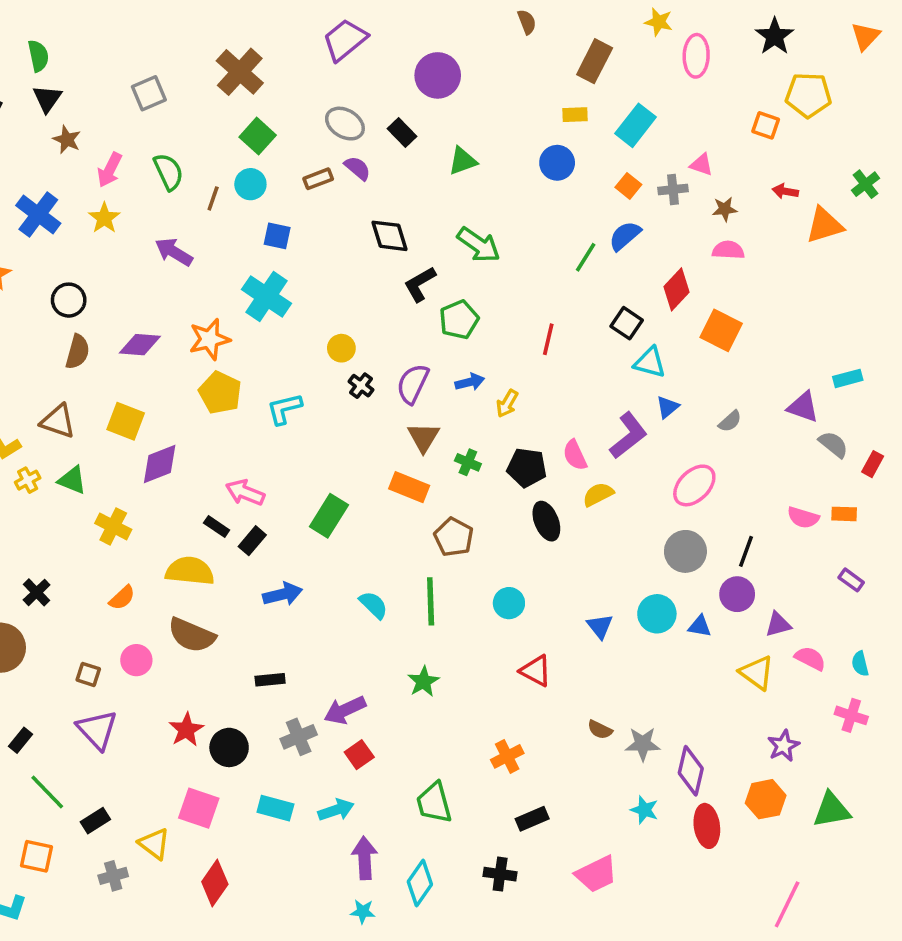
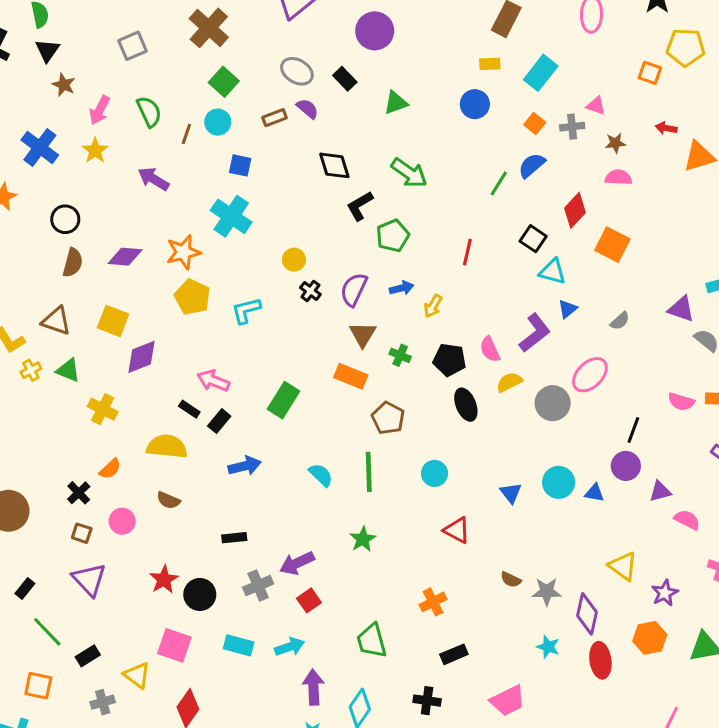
gray circle: (685, 551) -> (553, 403), moved
black cross: (37, 592) -> (79, 493), moved
brown semicircle: (192, 635) -> (168, 500), size x0.6
yellow triangle: (757, 673) -> (623, 566), moved

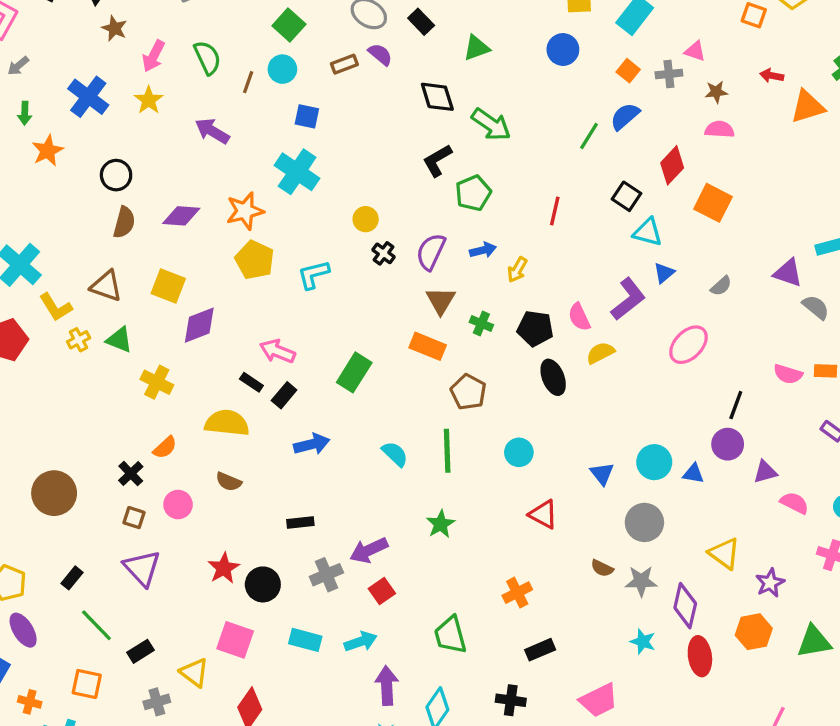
black diamond: (334, 165) -> (437, 97), moved
gray circle: (553, 403) -> (644, 522), moved

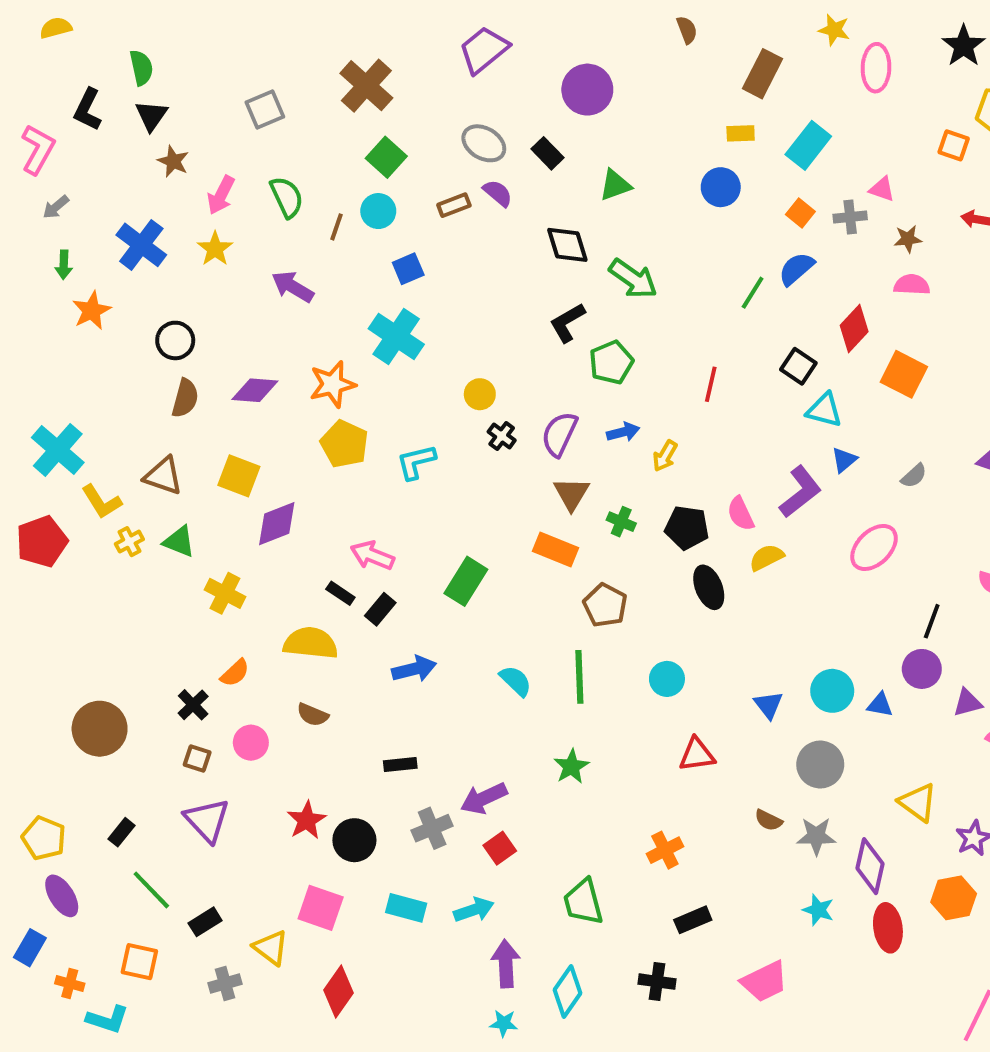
blue square: (307, 116) -> (408, 269), turned -35
red triangle: (543, 514) -> (697, 755), turned -36

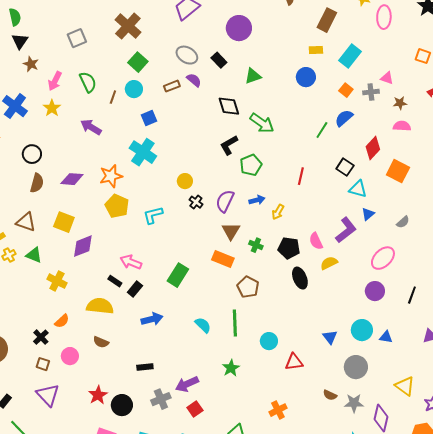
purple circle: (922, 669) -> (375, 291), moved
cyan circle: (667, 679) -> (269, 341), moved

